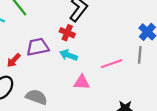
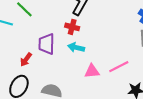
purple trapezoid: (38, 47) -> (46, 44), turned -70
pink line: (111, 64) -> (119, 67), moved

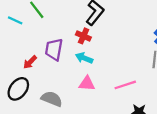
pink triangle: (92, 71) -> (87, 84), moved

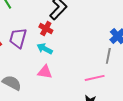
pink line: (125, 85) -> (95, 78), moved

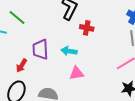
red cross: (46, 29) -> (87, 28), moved

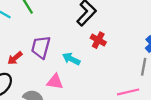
pink triangle: (77, 73) -> (55, 82), moved

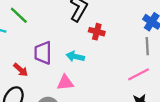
red arrow: (15, 58) -> (21, 70), turned -84

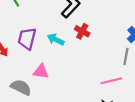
cyan arrow: (75, 57) -> (56, 39), moved

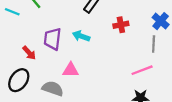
red cross: (82, 31) -> (121, 25), moved, turned -32

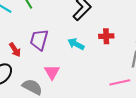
cyan arrow: (81, 36) -> (76, 44), moved
pink triangle: (71, 70) -> (52, 72), turned 49

